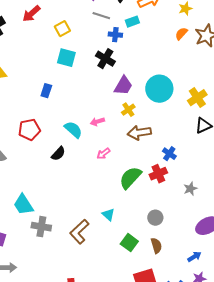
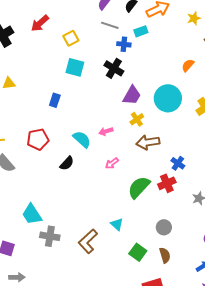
orange semicircle: (181, 34) -> (188, 65), moved

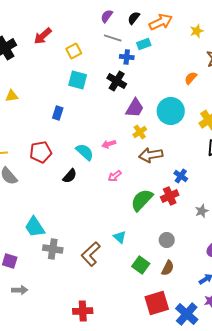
brown semicircle: (165, 255) -> (168, 268), turned 42

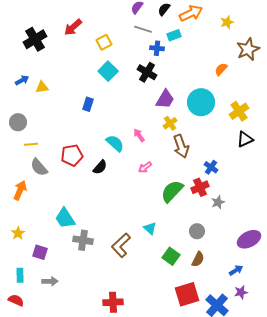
cyan square: (78, 80) -> (108, 71), turned 30
pink arrow: (109, 144) -> (139, 135), turned 72
red pentagon: (41, 152) -> (72, 155), moved
brown arrow: (151, 155) -> (181, 146), turned -100
gray star: (202, 211) -> (218, 202), moved

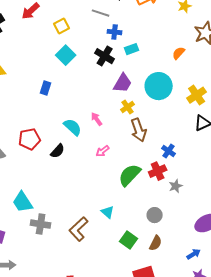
cyan rectangle: (174, 35) -> (132, 49), moved

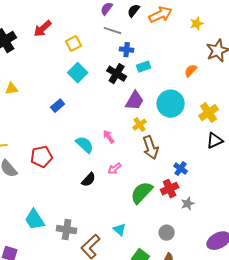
blue rectangle: (46, 88) -> (58, 106), turned 32
black semicircle: (58, 151) -> (89, 180), moved
gray cross: (41, 224) -> (67, 230), moved

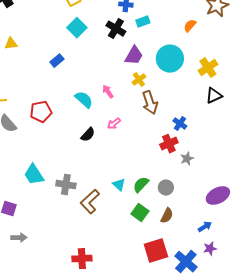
green semicircle: (142, 193) -> (141, 185), moved, size x0.7

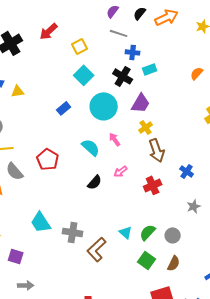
cyan circle: (170, 59) -> (104, 106), moved
red pentagon: (41, 112) -> (48, 159), turned -30
red cross: (169, 144) -> (153, 185), moved

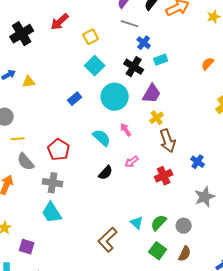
blue cross: (133, 52) -> (144, 43), turned 32
gray star: (194, 206) -> (205, 197), size x1.5
gray cross: (73, 232) -> (53, 183), moved

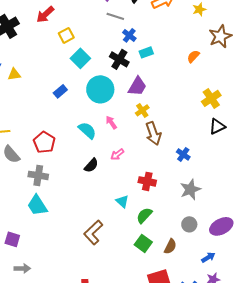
yellow square: (91, 37) -> (66, 35), moved
red cross: (164, 176) -> (147, 181), moved, turned 36
cyan triangle: (137, 223) -> (122, 201), moved
gray circle: (184, 226) -> (189, 224), moved

